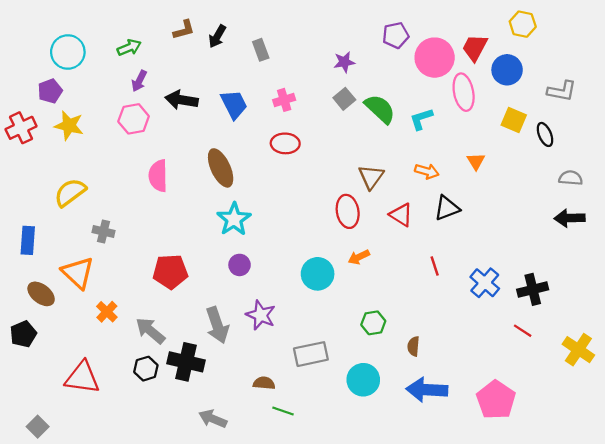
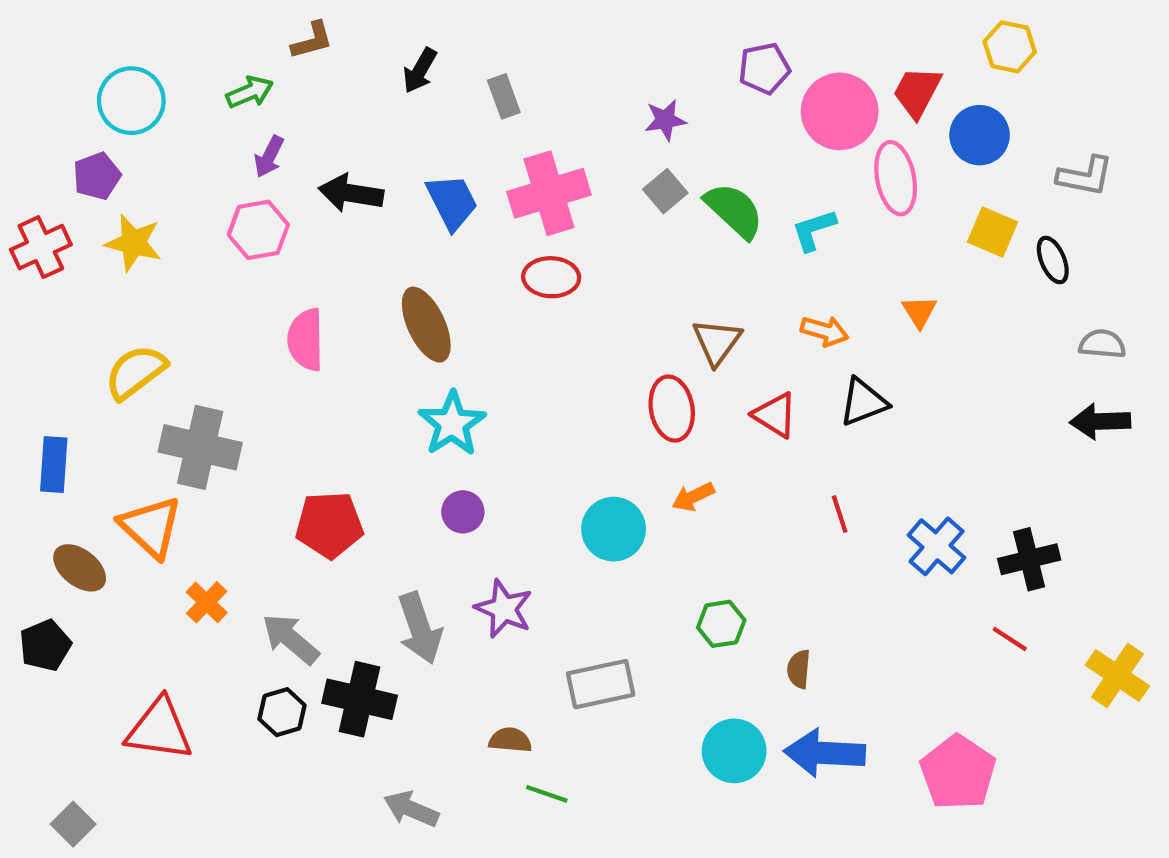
brown L-shape: (184, 30) -> (312, 40), moved
pink cross: (284, 100) -> (549, 193), size x1.8
gray cross: (104, 231) -> (200, 447), size x1.8
cyan circle: (363, 380) -> (734, 751), moved

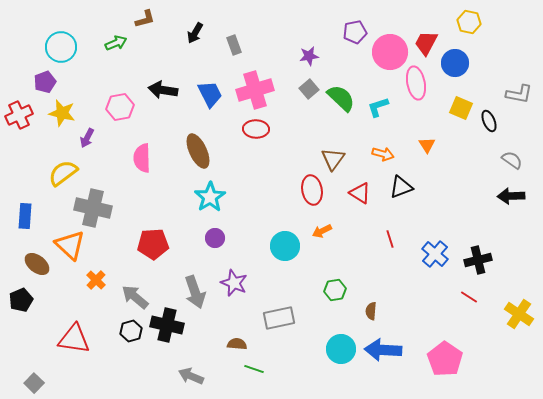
purple arrow: (269, 157) -> (87, 138), moved
gray L-shape: (1085, 176) -> (519, 94), moved
gray semicircle: (1102, 344) -> (512, 160), turned 30

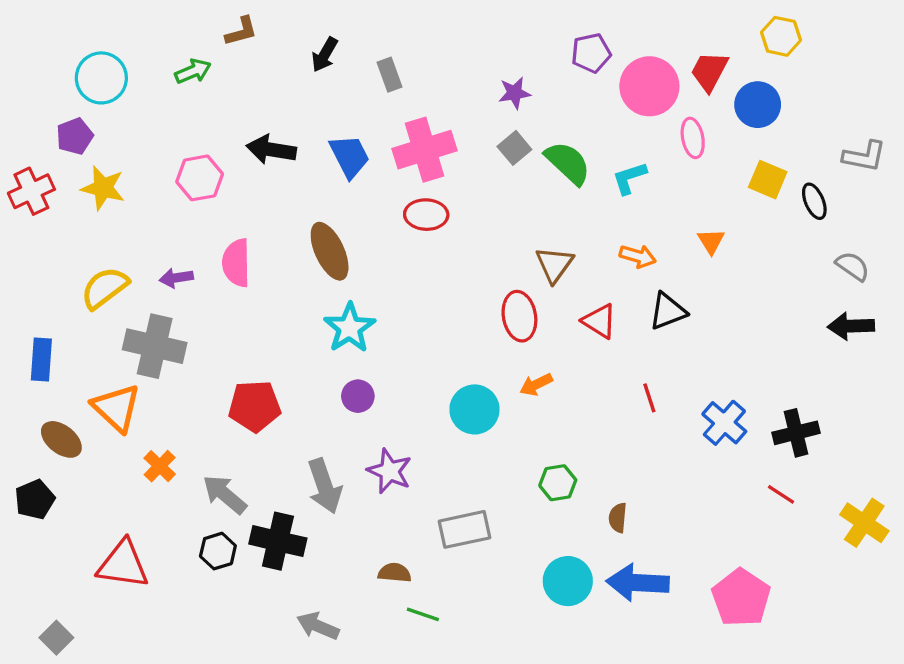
pink ellipse: (416, 83) -> (693, 138), size x0.7
purple arrow: (87, 138) -> (176, 278), moved, turned 54

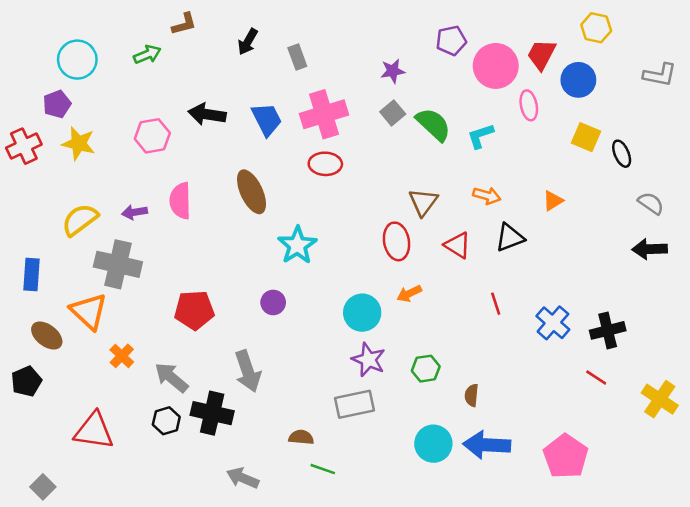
gray L-shape: (864, 156) -> (660, 75), moved
orange triangle: (711, 241) -> (553, 201), moved, turned 30
cyan star: (350, 328) -> (297, 245), moved
purple star: (390, 471) -> (369, 360), moved

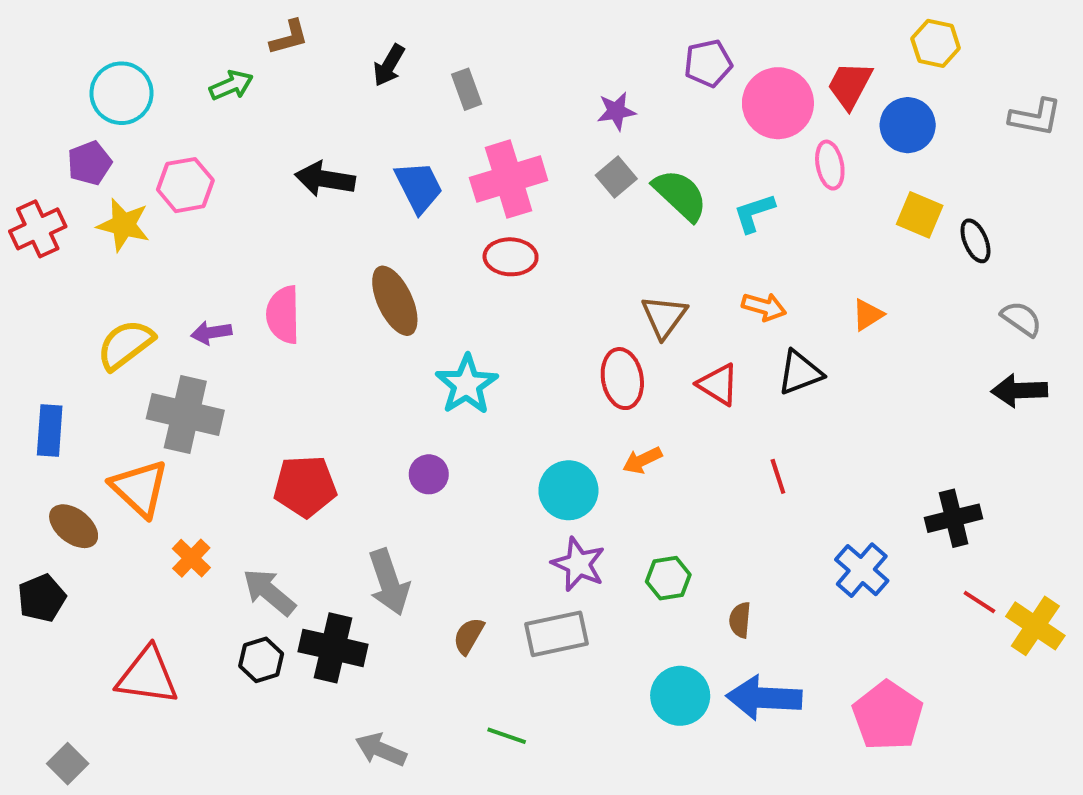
pink hexagon: (152, 136) -> (185, 185), moved
blue cross: (553, 323) -> (862, 570), moved
red line: (596, 378) -> (979, 602), moved
brown semicircle: (301, 437) -> (469, 636), moved, turned -65

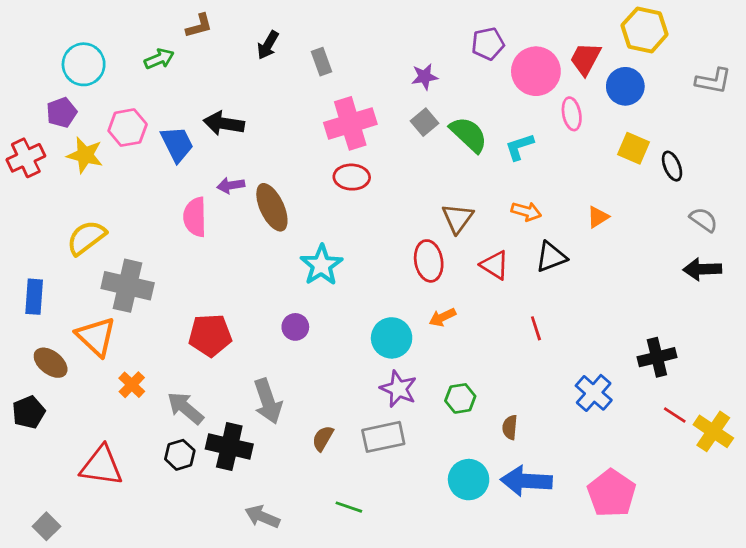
yellow hexagon: (936, 43) -> (645, 30), size x1.4
blue trapezoid: (419, 187) -> (177, 144), moved
purple arrow: (211, 333) -> (231, 185), moved

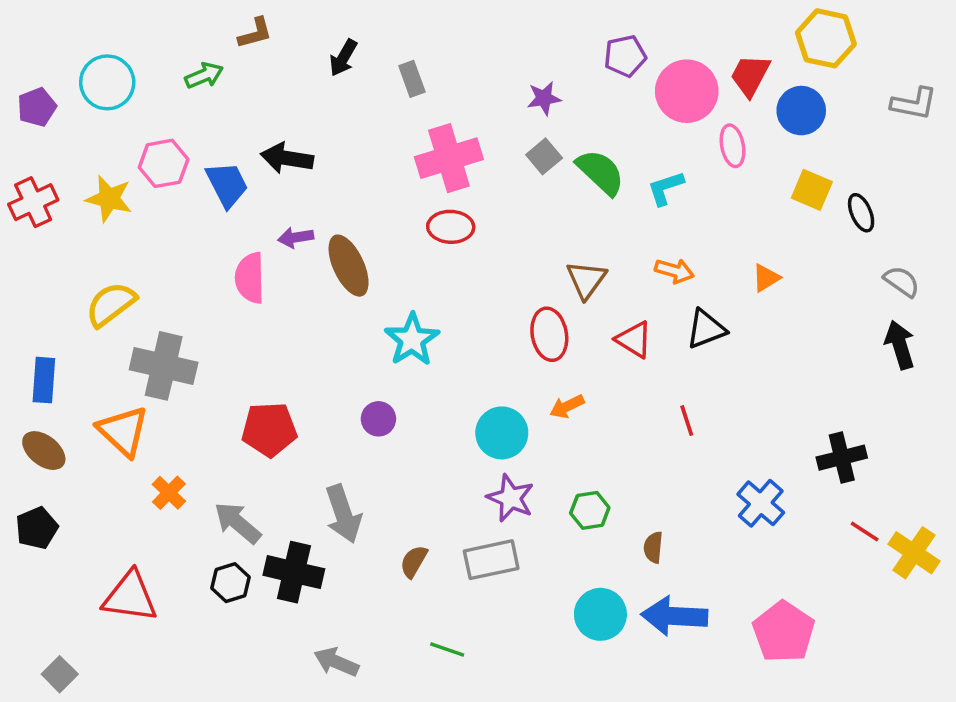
purple pentagon: (62, 112) -> (37, 107), moved
black arrow: (702, 269) -> (900, 345), turned 75
brown ellipse: (51, 363) -> (44, 451), moved

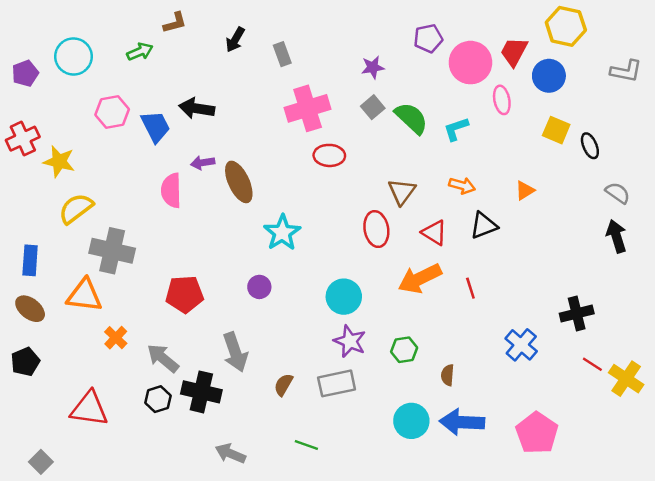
yellow star: (109, 199) -> (59, 161), moved
red ellipse: (451, 227) -> (329, 155), moved
orange arrow: (567, 406) -> (420, 279), moved, size x1.8
orange triangle: (123, 431) -> (84, 295), turned -36

